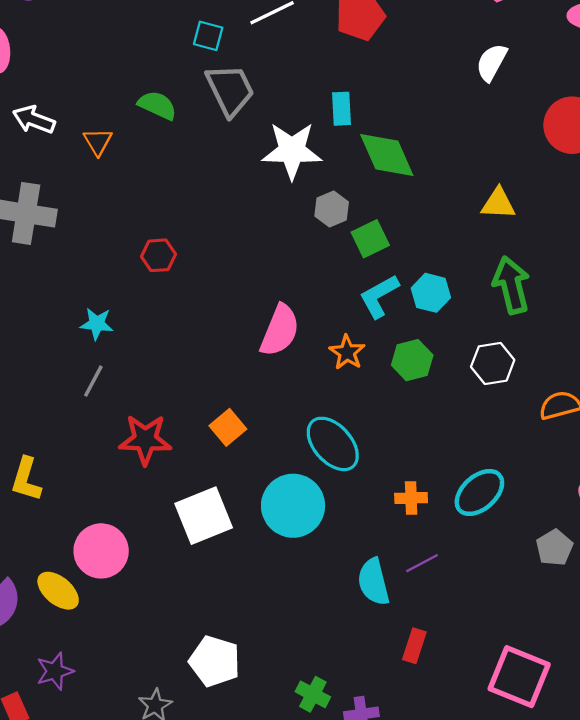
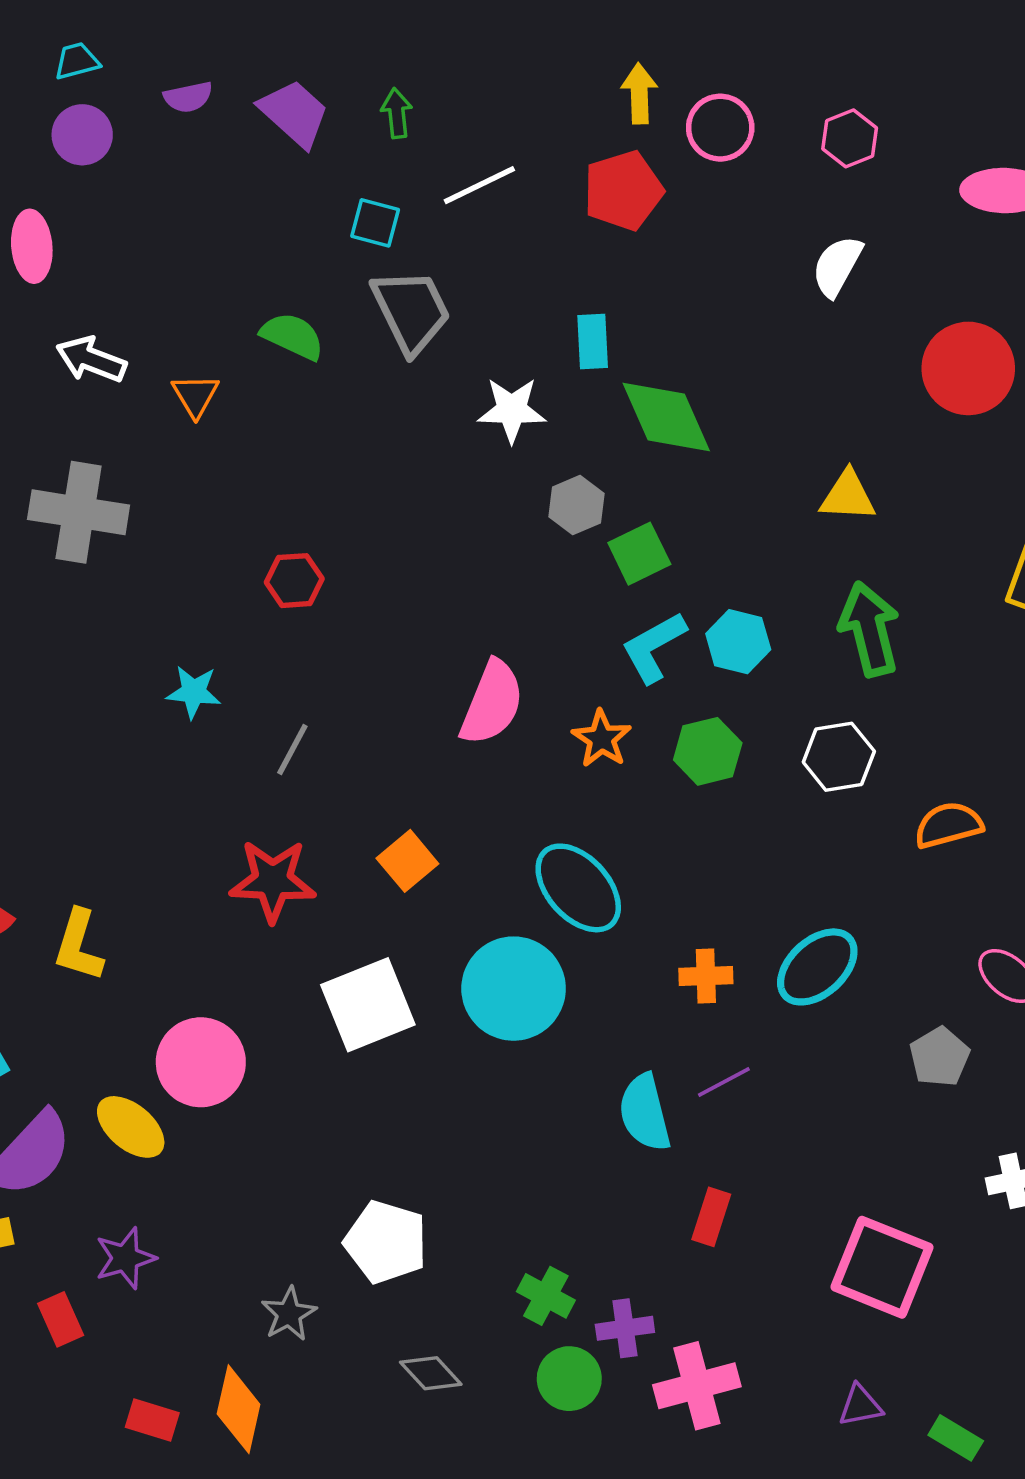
white star: (292, 151) -> (512, 410), size x0.7
gray line: (93, 381) -> (292, 750), moved

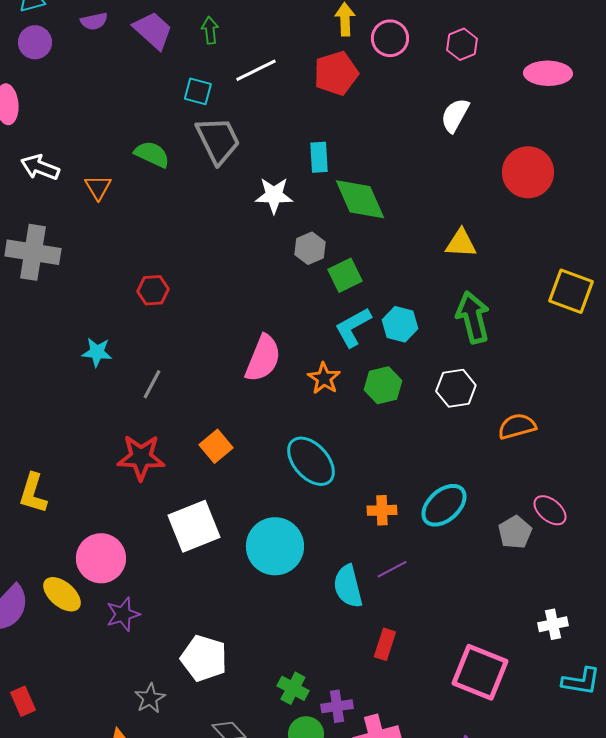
cyan circle: (514, 989) -> (275, 546), moved
gray pentagon: (940, 1057) -> (515, 532), moved
purple star: (125, 1258) -> (123, 614), moved

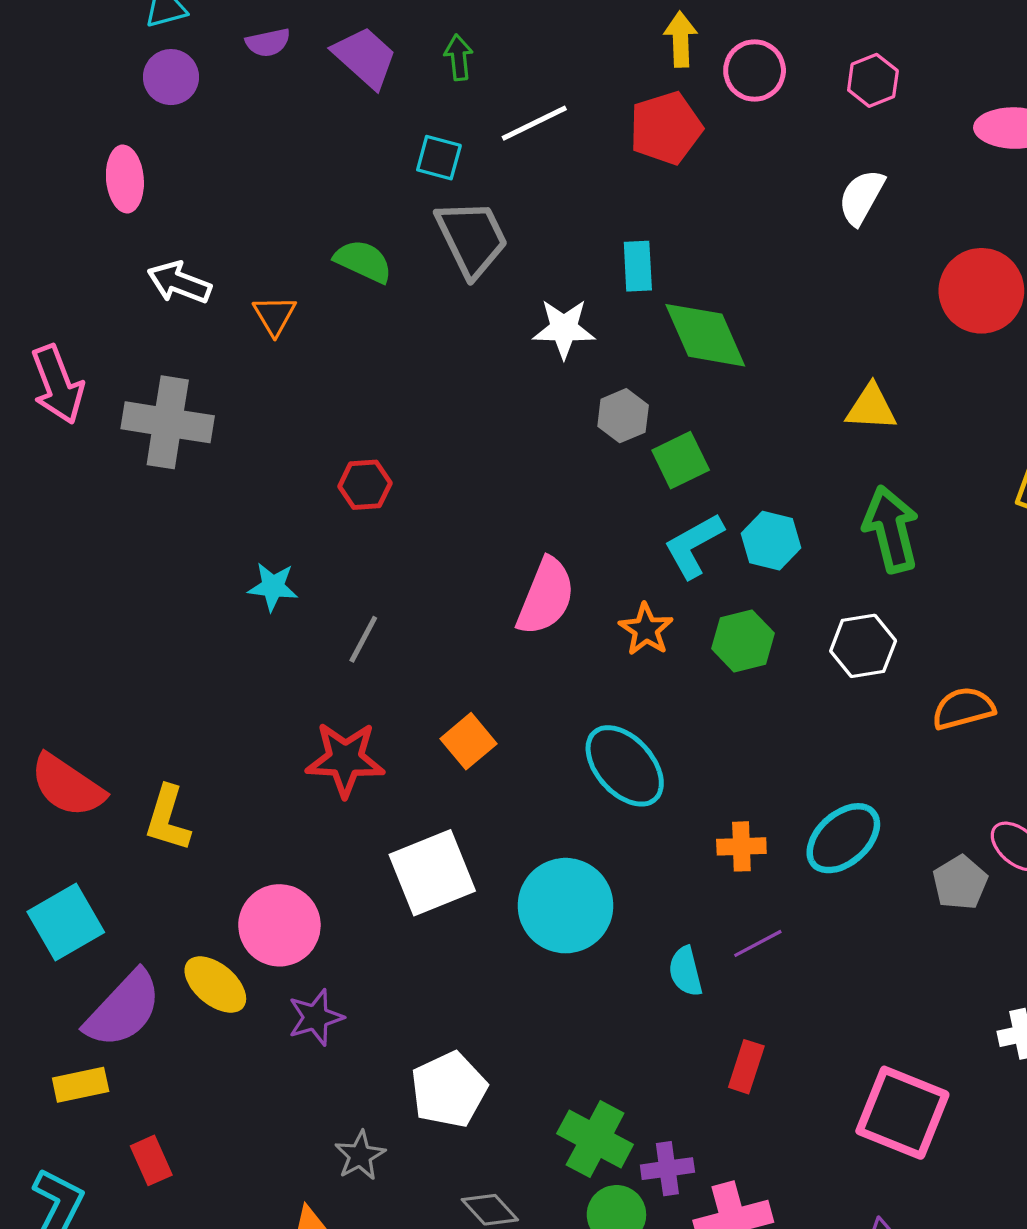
cyan semicircle: (348, 586) -> (686, 971), size x0.7
white pentagon: (204, 658) -> (449, 1090), turned 30
green cross: (293, 688) -> (595, 1139), size x1.4

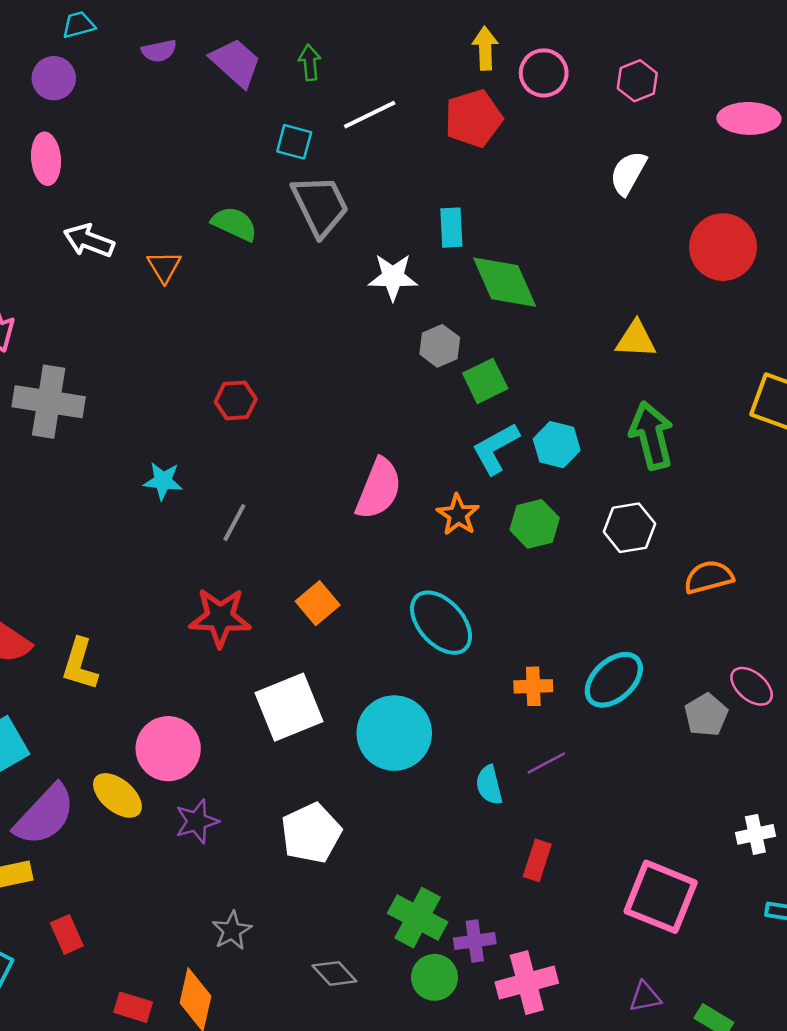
purple circle: (171, 77) -> (54, 78), moved
gray cross: (168, 422) -> (49, 402), moved
white pentagon: (449, 1090) -> (311, 833), moved

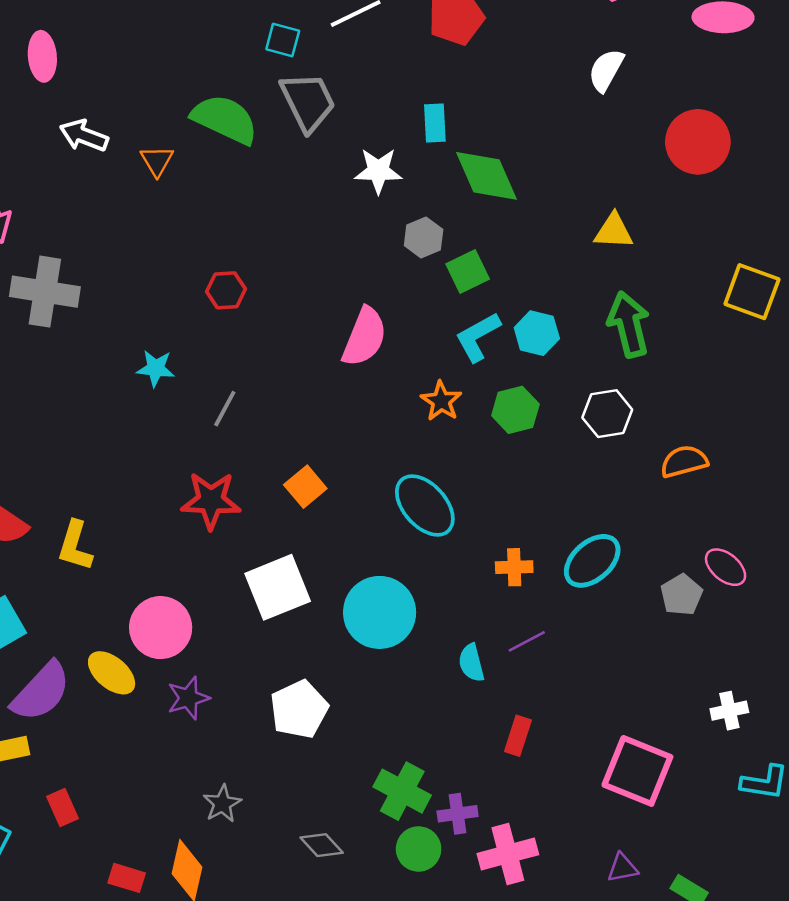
green semicircle: (234, 224) -> (225, 119), size x1.5
pink semicircle: (379, 489) -> (364, 337), moved

